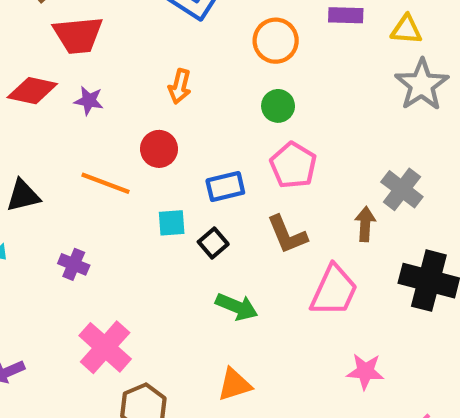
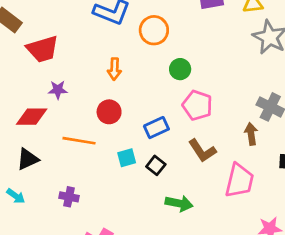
orange circle: (276, 41) -> (154, 30), moved
red diamond: (32, 91) -> (32, 117), moved

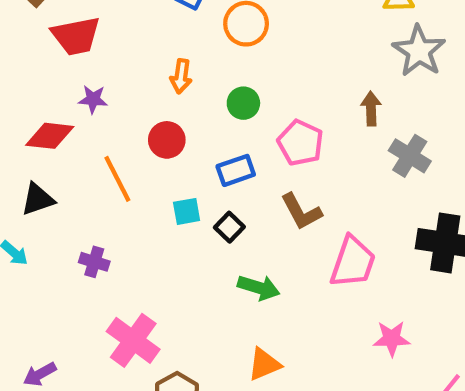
green circle: (180, 69) -> (243, 103), moved
brown arrow: (251, 134) -> (371, 109), moved
orange line: (79, 141) -> (117, 179), turned 48

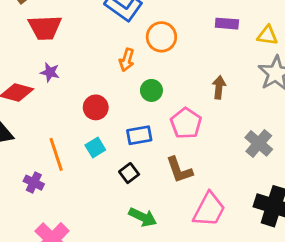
orange arrow: (181, 76) -> (127, 60), moved
brown arrow: (371, 109) -> (219, 87), moved
orange line: (117, 179) -> (56, 154), moved
cyan square: (187, 211) -> (95, 147), moved, turned -30

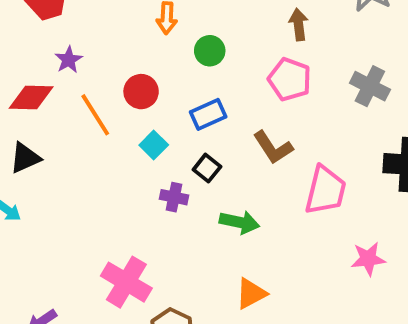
purple star: (50, 72) -> (69, 60), turned -30
pink pentagon: (186, 123) -> (290, 79), moved
orange line: (56, 154) -> (95, 115), moved
purple cross: (34, 183) -> (174, 197), moved

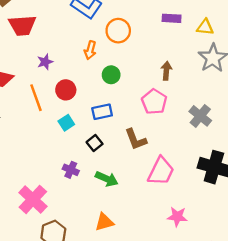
purple star: (69, 60) -> (45, 62), moved
purple cross: (174, 197) -> (71, 170), moved

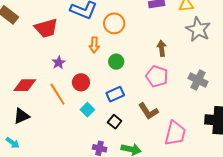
red trapezoid: (22, 25) -> (46, 28), moved

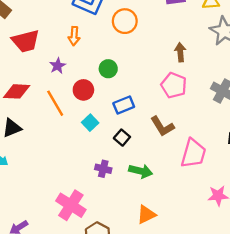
red trapezoid: (46, 28) -> (26, 41), moved
orange arrow: (94, 45) -> (74, 36), moved
green circle: (116, 62) -> (108, 69), moved

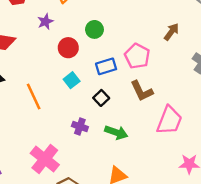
brown arrow: (180, 52) -> (171, 32), moved, turned 36
pink pentagon: (174, 85) -> (137, 56), moved
orange line: (55, 103) -> (34, 96), moved

